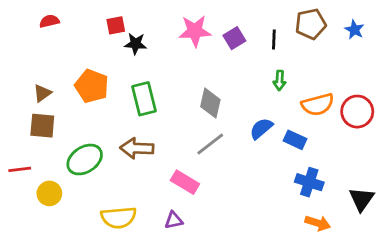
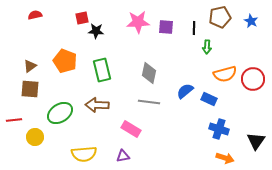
purple square: (234, 38) -> (166, 27), turned 35
green arrow: (280, 80) -> (207, 47), moved
gray line: (210, 144) -> (149, 102), turned 45

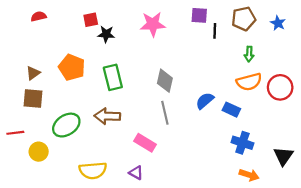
purple square: (166, 27) -> (199, 15), moved
green arrow: (207, 47) -> (249, 54), moved
gray line: (149, 102) -> (165, 113), turned 70
purple triangle: (123, 156) -> (136, 173), turned 40

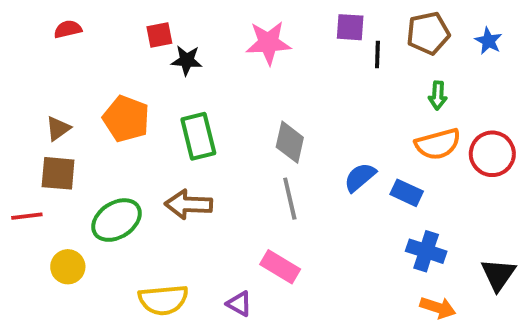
red line: (15, 133) -> (27, 216), moved
pink rectangle: (145, 143) -> (280, 267), moved

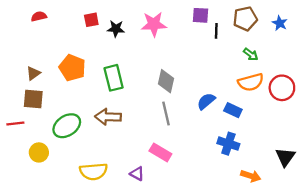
black star: (187, 60) -> (116, 29), moved
green arrow: (438, 95) -> (251, 54), turned -56
blue cross: (426, 251) -> (228, 144), moved

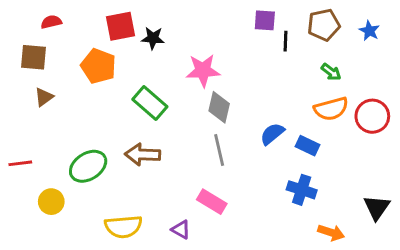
red square: (91, 20) -> (120, 26), size x1.5
pink star: (154, 24) -> (203, 71), moved
orange pentagon: (72, 68) -> (98, 66), moved
green rectangle: (114, 78) -> (150, 103), turned -35
brown square: (33, 99) -> (34, 57), moved

